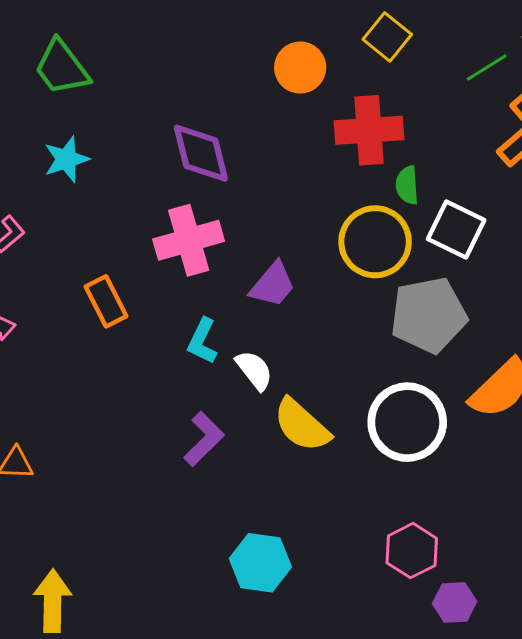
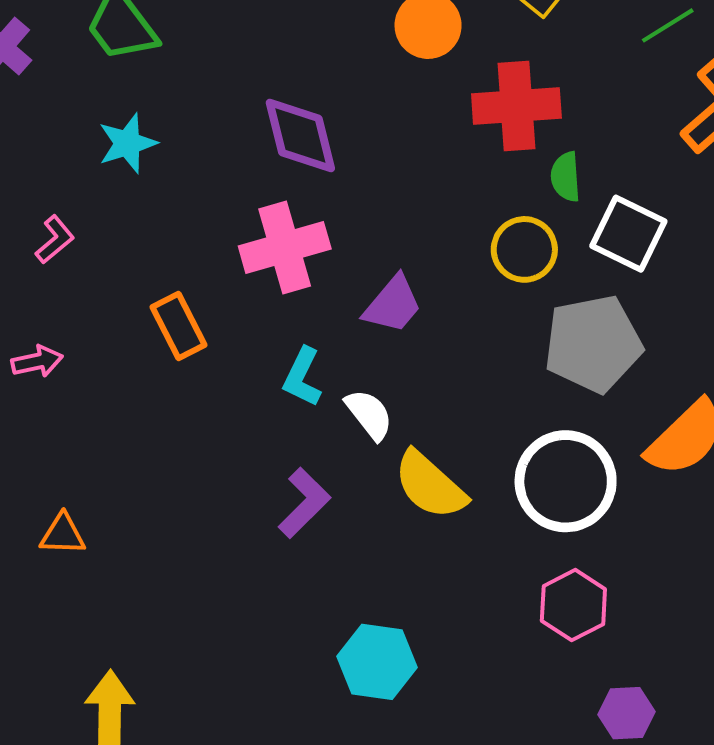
yellow circle: (375, 242) -> (524, 249), size x0.7
pink hexagon: (412, 551) -> (573, 605), moved

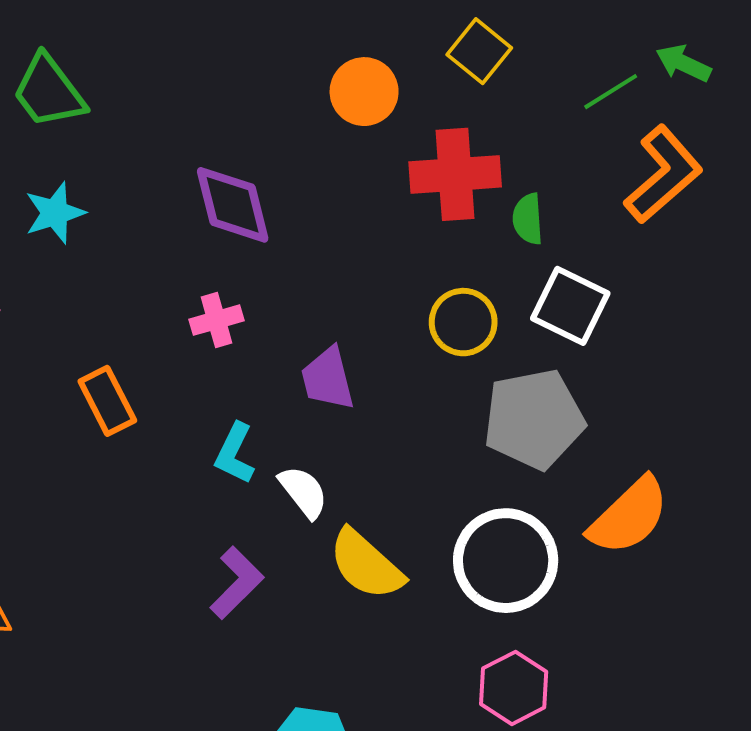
green semicircle: (566, 177) -> (528, 219), moved
pink cross: (285, 247) -> (217, 320), size x0.6
purple trapezoid: (393, 304) -> (328, 379), turned 126

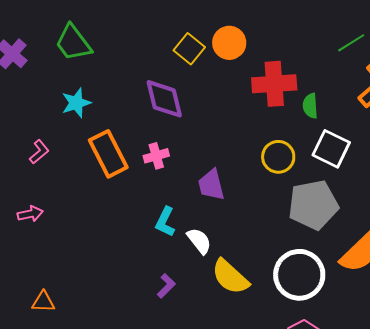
yellow square: (479, 51) -> (189, 49), moved
orange rectangle: (107, 401) -> (108, 154), moved, size x1.4
purple L-shape: (237, 583) -> (166, 286), size x0.7

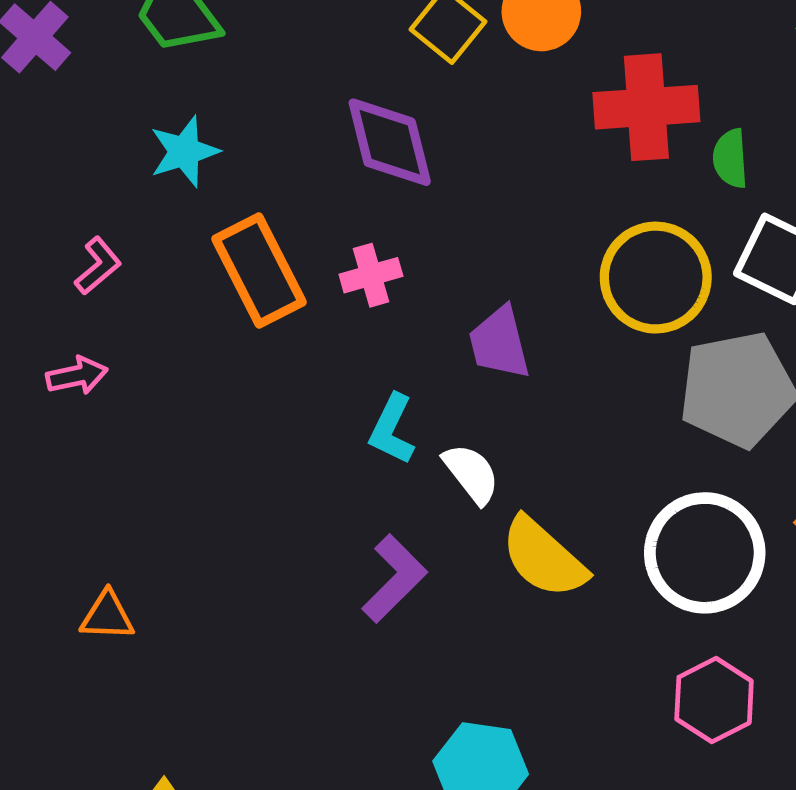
yellow circle: (278, 157) -> (656, 278), size x1.4
pink arrow: (30, 214) -> (77, 376), moved
purple L-shape: (166, 286) -> (394, 579), size x1.5

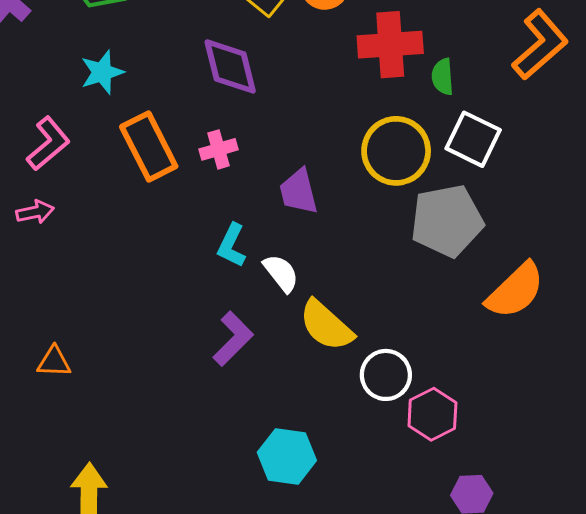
pink L-shape: (98, 266) -> (48, 144), size x1.5
white circle: (705, 553) -> (386, 375), moved, size x0.7

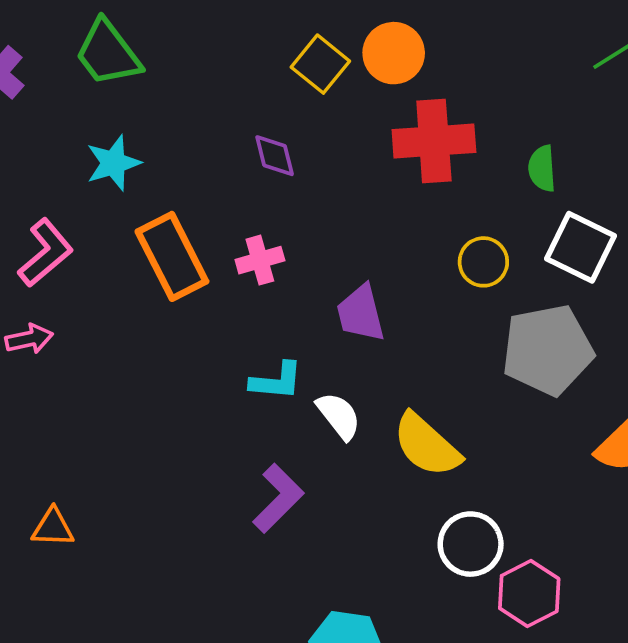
red cross: (390, 45) -> (434, 141), moved
purple diamond: (230, 66) -> (275, 156), size x0.6
yellow circle: (396, 151) -> (483, 262), size x0.6
cyan L-shape: (232, 245) -> (276, 381), turned -111
yellow semicircle: (326, 325) -> (427, 445), moved

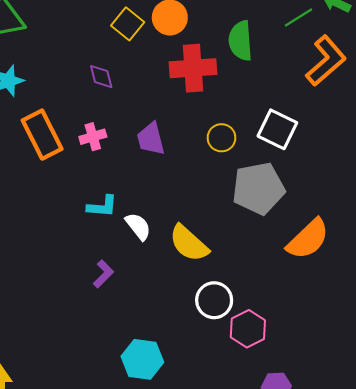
green semicircle: (542, 168) -> (240, 41), moved, size x1.5
purple trapezoid: (361, 313) -> (151, 139), moved
purple L-shape: (278, 498) -> (103, 274), size x0.7

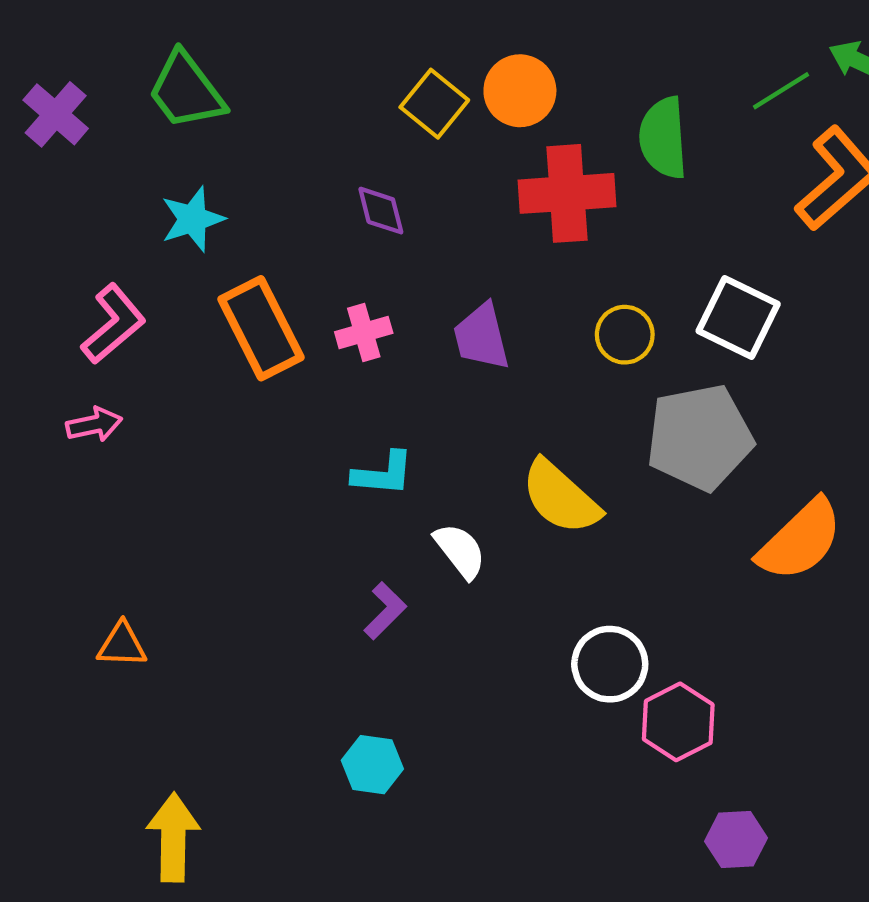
white semicircle: (138, 226) -> (460, 551), moved
yellow semicircle: (189, 243) -> (561, 497), moved
cyan hexagon: (142, 359) -> (372, 765), moved, size x0.7

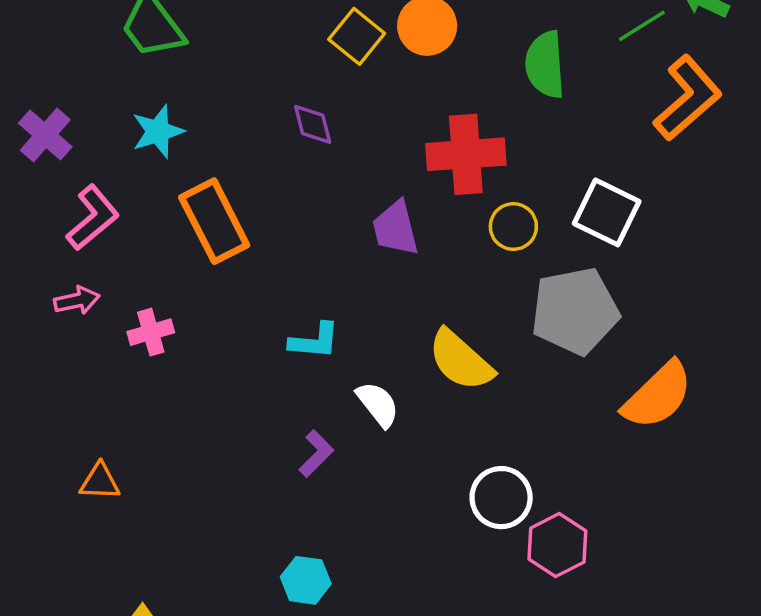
purple cross: (56, 114) -> (45, 135), moved
red cross: (567, 193) -> (466, 154), moved
pink cross: (364, 333) -> (151, 332), moved

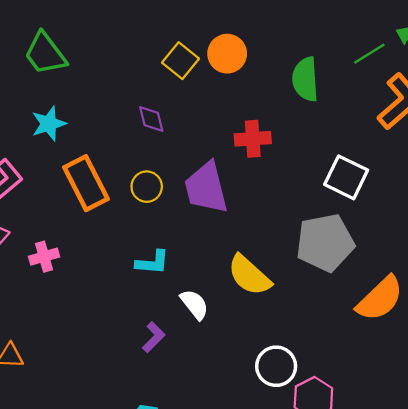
red cross: (466, 154) -> (253, 139), size x0.7
yellow circle: (513, 227) -> (147, 187), moved
purple trapezoid: (395, 228) -> (206, 188), size x1.4

